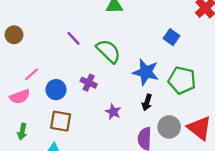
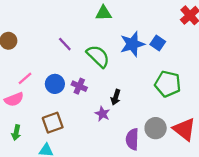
blue star: (146, 72) -> (132, 44), moved, turned -30
blue circle: (56, 90) -> (55, 84), moved
black arrow: (147, 102) -> (116, 97), moved
brown square: (61, 121) -> (53, 123), turned -30

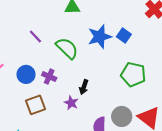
brown square: (53, 123) -> (35, 105), moved

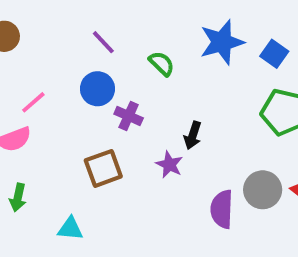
blue square: (124, 36) -> (274, 54), moved
green semicircle: (67, 48) -> (162, 64), size x0.6
blue circle: (26, 74) -> (98, 89), moved

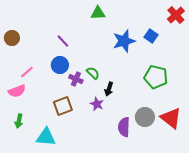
blue square: (274, 54) -> (151, 36), moved
green semicircle: (162, 64) -> (93, 73), moved
cyan triangle: (70, 229) -> (46, 137), size x1.5

